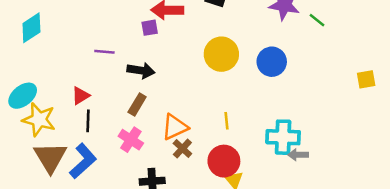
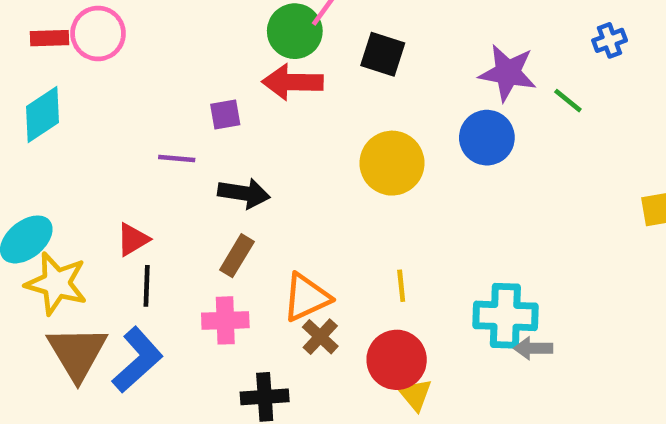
purple square: (150, 28) -> (225, 114), moved
blue circle: (272, 62) -> (487, 138), moved
pink cross: (131, 140) -> (225, 320), turned -35

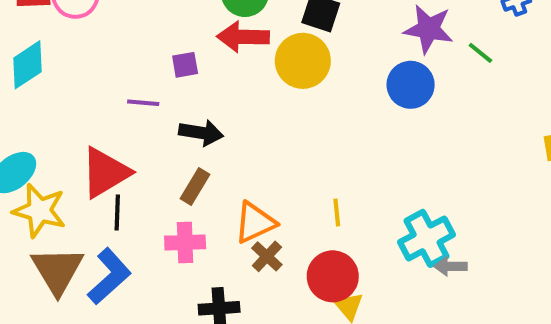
yellow circle: (392, 163) -> (303, 61), moved
red triangle: (133, 239) -> (105, 173), size x1.8
cyan cross: (505, 316) -> (427, 238), turned -30

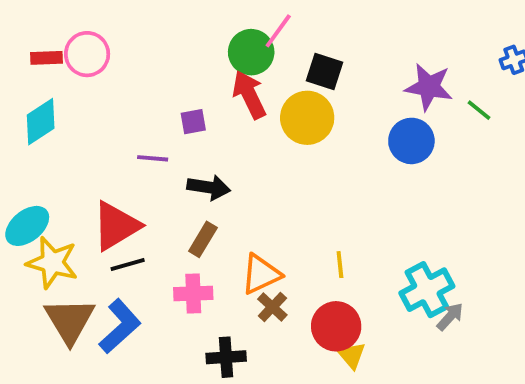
red arrow: (243, 37) -> (249, 95), turned 63
black line: (117, 212) -> (128, 265), turned 72
gray arrow: (450, 266) -> (450, 317), turned 132

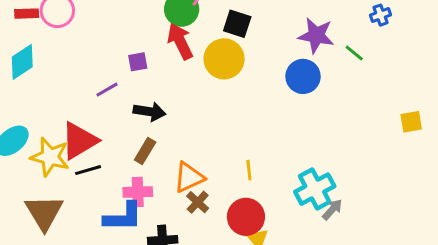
purple line: (153, 158) -> (107, 90), turned -35
yellow star: (52, 263) -> (50, 157), moved
blue L-shape: (120, 326) -> (123, 217), moved, turned 42

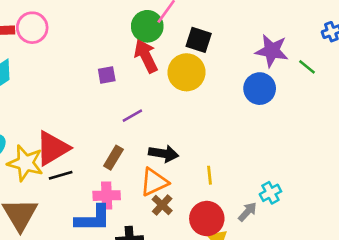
purple line: (107, 90) -> (132, 116), moved
black arrow: (149, 112) -> (163, 154), moved
cyan cross: (315, 189) -> (270, 193), size x0.6
gray arrow: (332, 210) -> (247, 212), moved

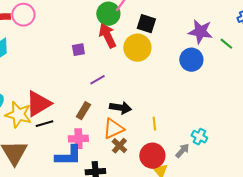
cyan cross: (270, 193) -> (199, 137), turned -35

